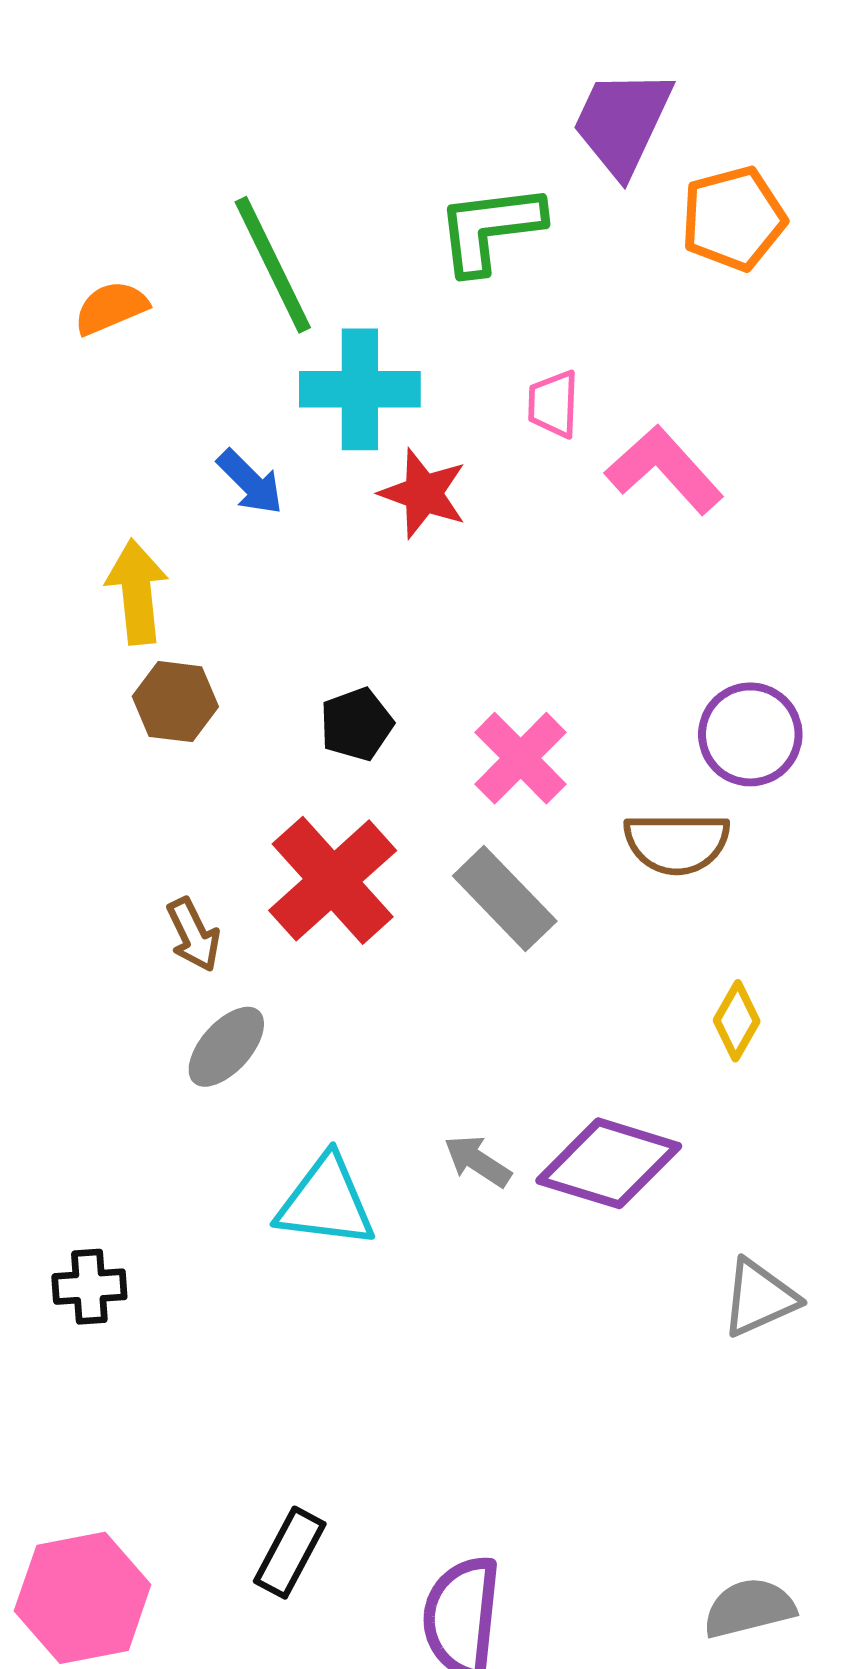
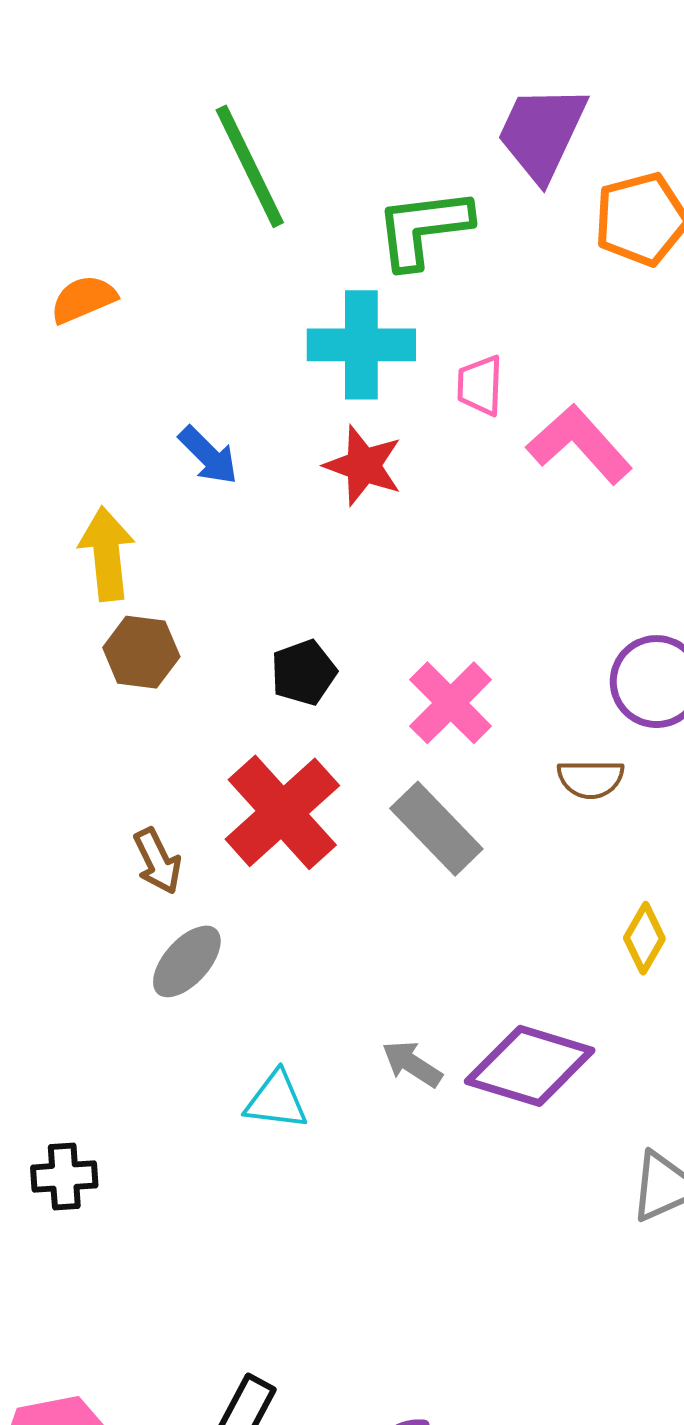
green line: (273, 265) -> (250, 166), moved
cyan cross: (360, 389) -> (361, 345), moved
brown semicircle: (677, 843) -> (591, 779), size x0.7
cyan triangle: (326, 1202) -> (276, 1100), size x0.7

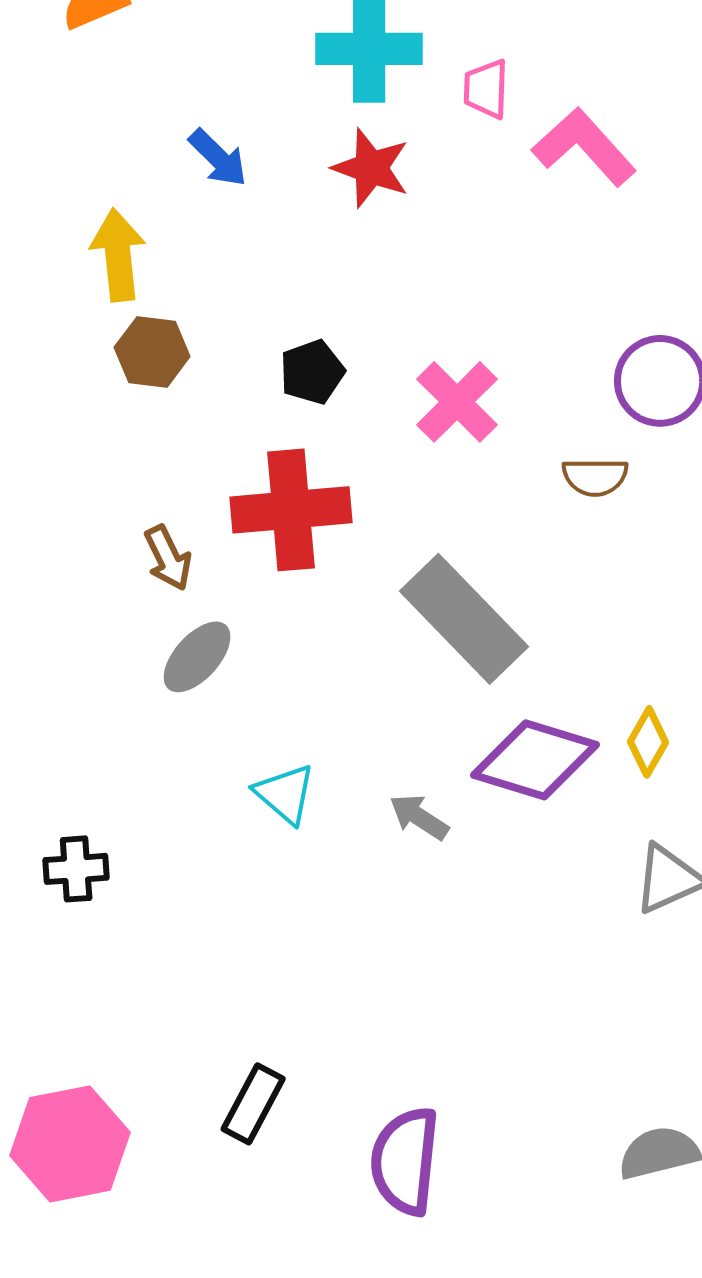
red cross: (282, 812) -> (291, 510), turned 37
gray rectangle: (436, 829) -> (464, 619), moved, size x1.4
yellow diamond: (644, 938) -> (648, 742), moved
gray arrow: (412, 1064) -> (419, 817), moved
cyan triangle: (276, 1100) -> (285, 794), turned 34

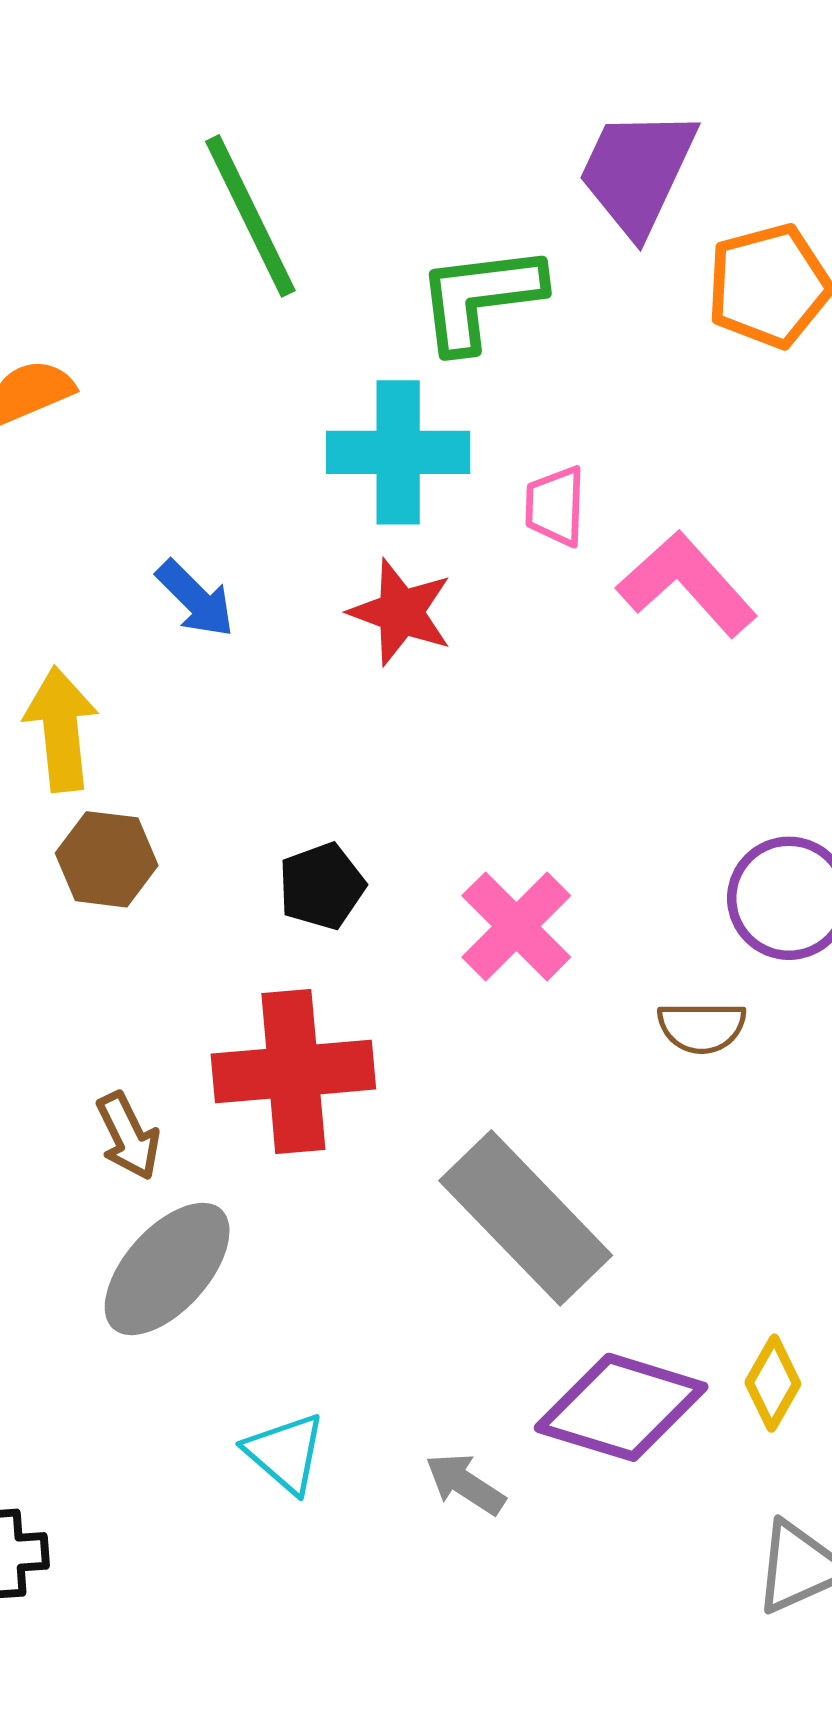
gray ellipse: (197, 657) -> (167, 1269), size x1.4

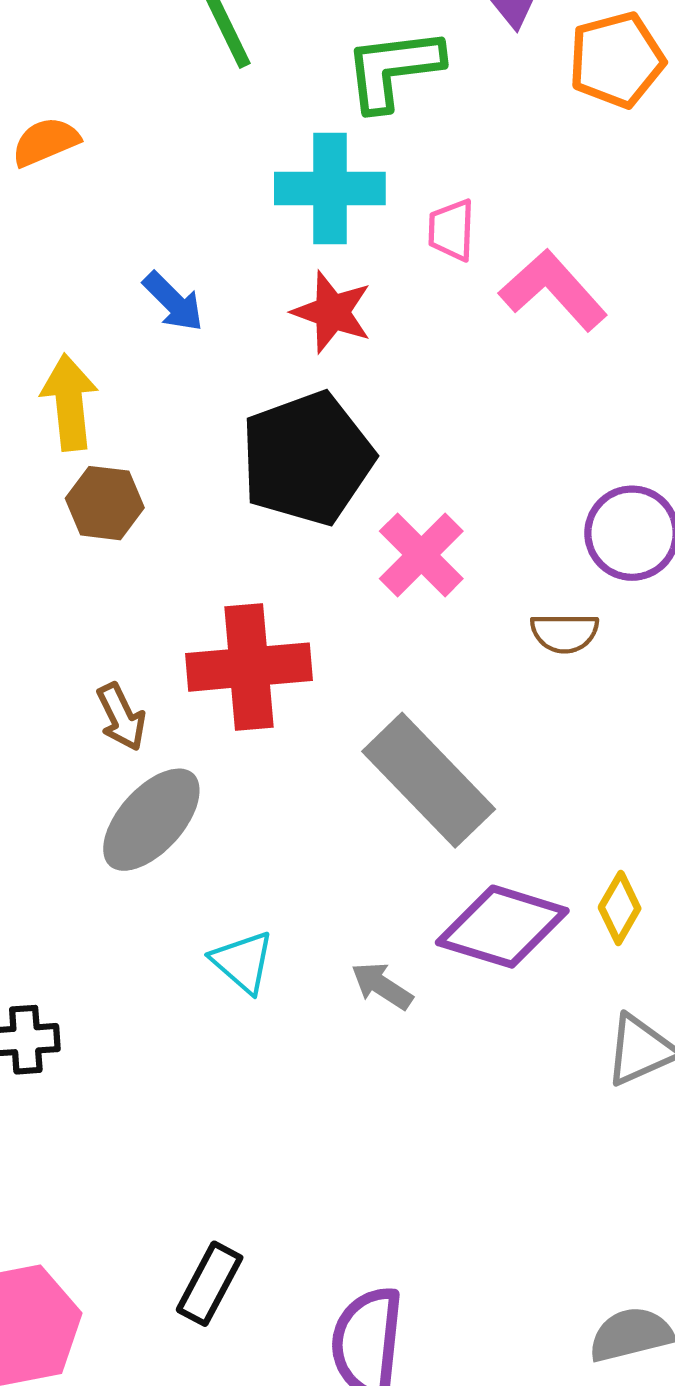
black pentagon: (322, 886) -> (307, 458), moved, size x2.0

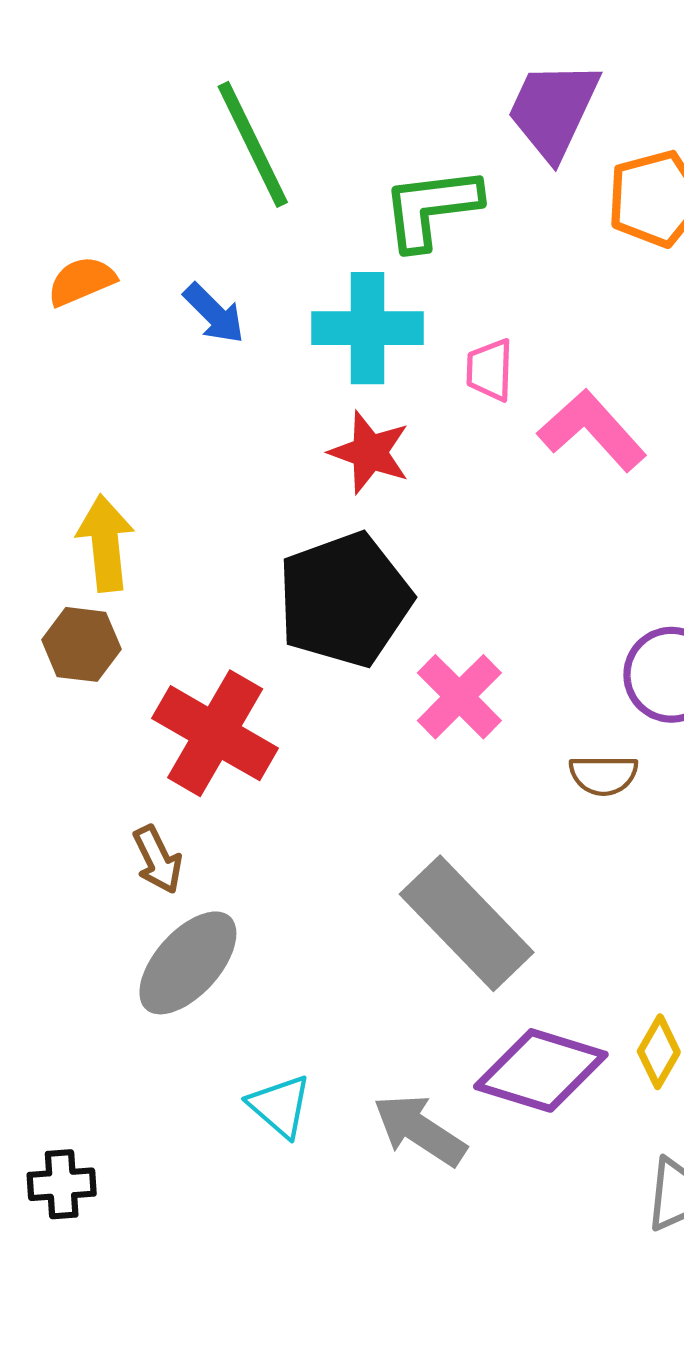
blue arrow: (173, 302) -> (214, 314), moved
brown hexagon: (105, 503) -> (81, 644), moved
red cross: (249, 667) -> (215, 733), moved, turned 35
gray arrow: (382, 986) -> (420, 1130), size x1.5

